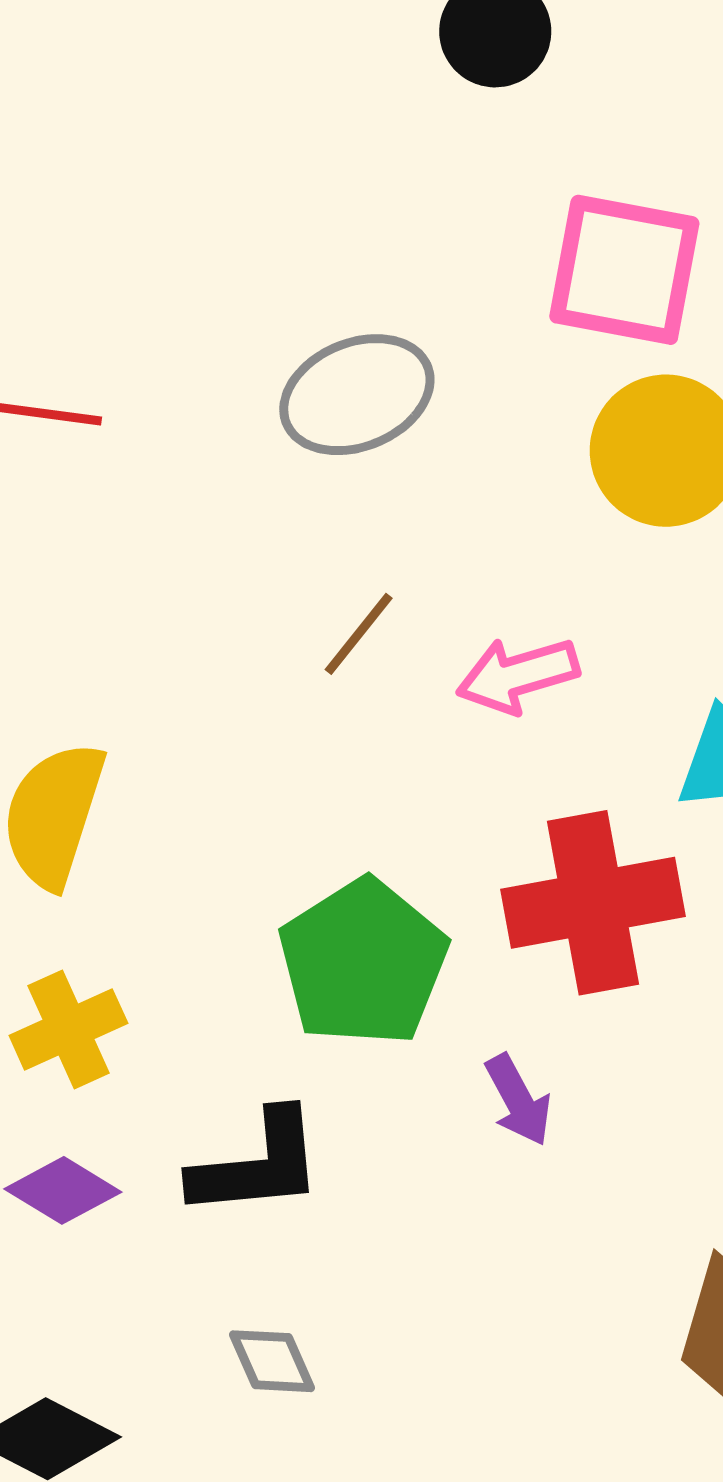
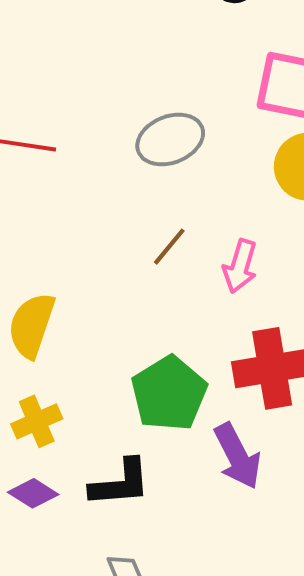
pink arrow: (518, 675) -> (240, 266), turned -58
purple arrow: (518, 1100) -> (237, 456), size x1.6

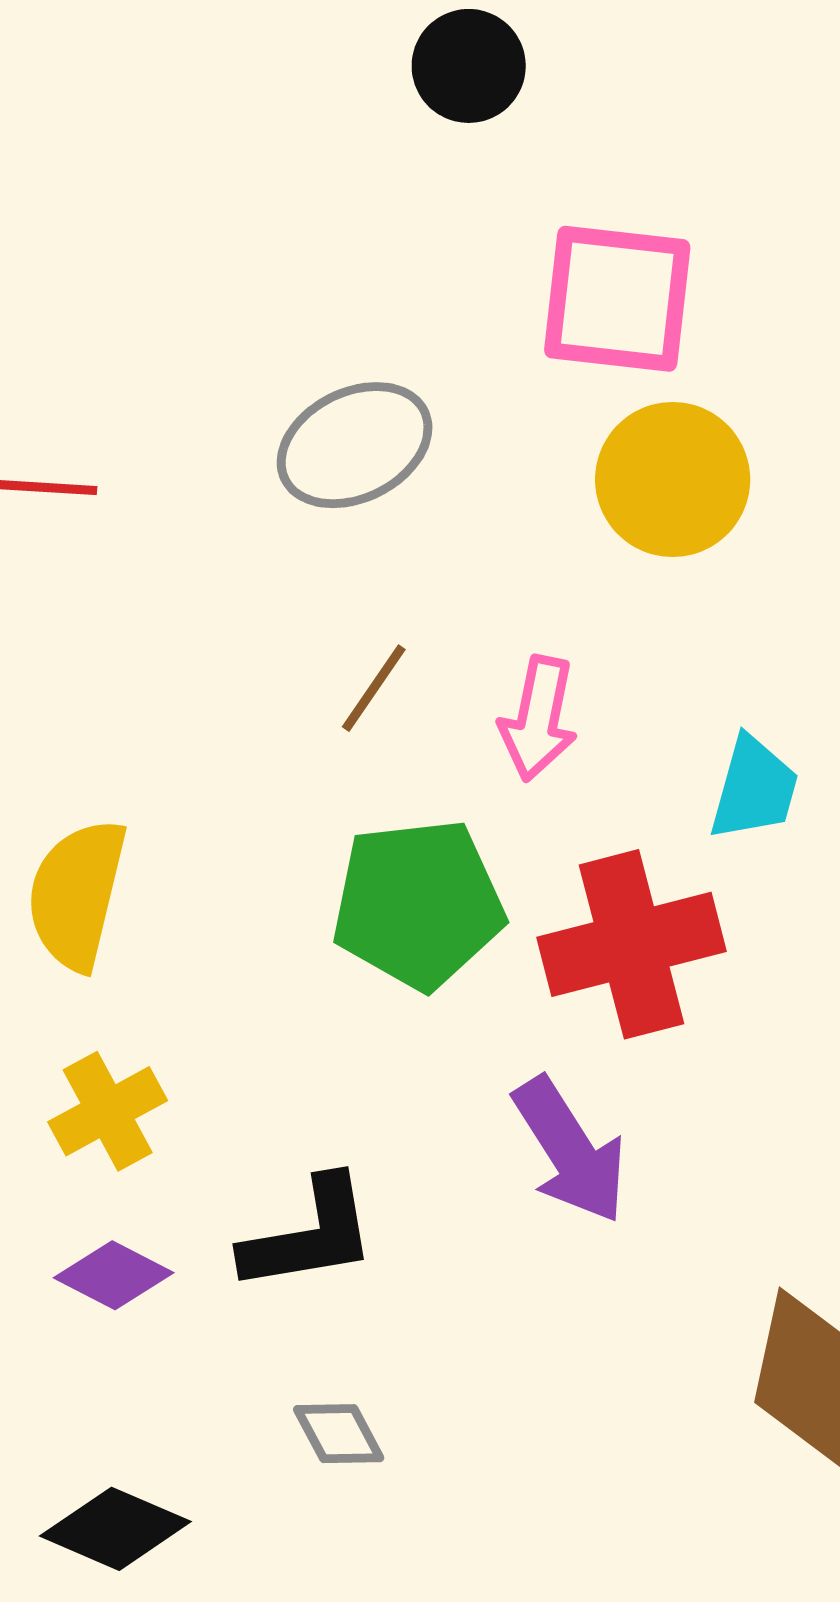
green pentagon: (169, 394) -> (418, 904), moved, turned 30

